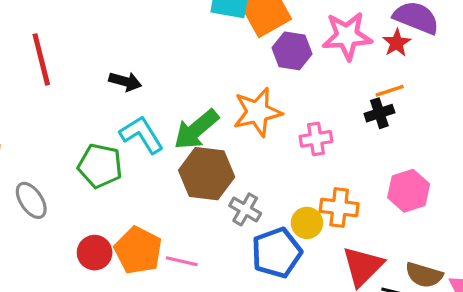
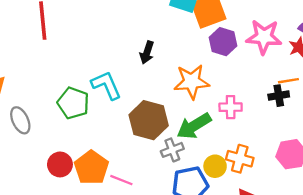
black arrow: (125, 81) -> (147, 52), moved, turned 85
green arrow: (196, 129) -> (194, 126), moved
gray cross: (245, 209) -> (172, 150), turned 30

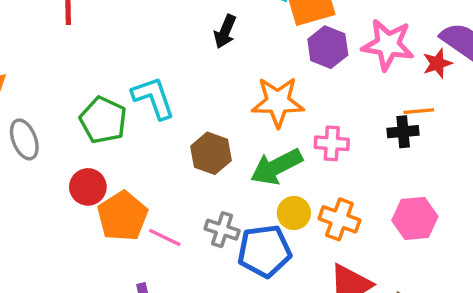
black arrow: (147, 52) -> (225, 32), moved
brown hexagon: (149, 120) -> (211, 153), size x0.7
gray cross: (172, 150) -> (222, 230), moved, turned 35
red circle: (60, 164) -> (88, 187), moved
yellow circle: (215, 166) -> (294, 213), moved

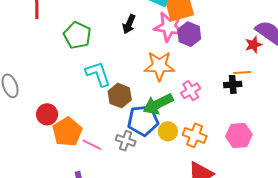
pink star: (388, 45) -> (169, 27), moved
cyan L-shape: (153, 98) -> (98, 74), moved
green pentagon: (103, 120) -> (77, 35), moved
pink cross: (332, 143) -> (191, 91), turned -36
blue pentagon: (264, 251) -> (143, 120), moved

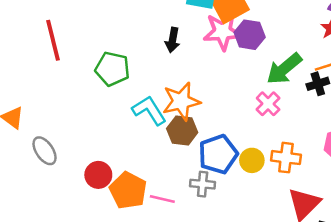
orange star: (159, 66) -> (181, 101), moved
green arrow: (158, 104) -> (284, 69), moved

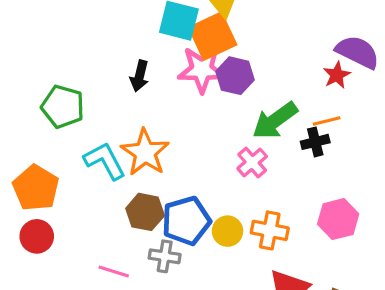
orange star: (181, 101) -> (145, 152), turned -30
brown hexagon: (182, 131) -> (145, 212), moved
orange pentagon: (128, 190) -> (36, 188), moved

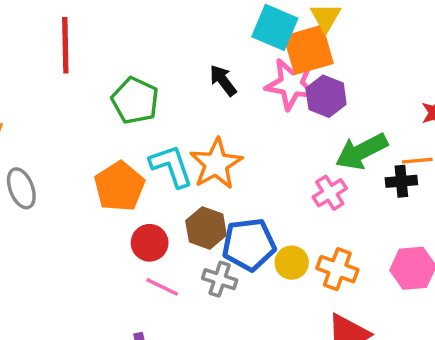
black arrow: (140, 76) -> (223, 80), turned 120
orange pentagon: (36, 188) -> (119, 186), moved
red circle: (37, 236) -> (150, 243), moved

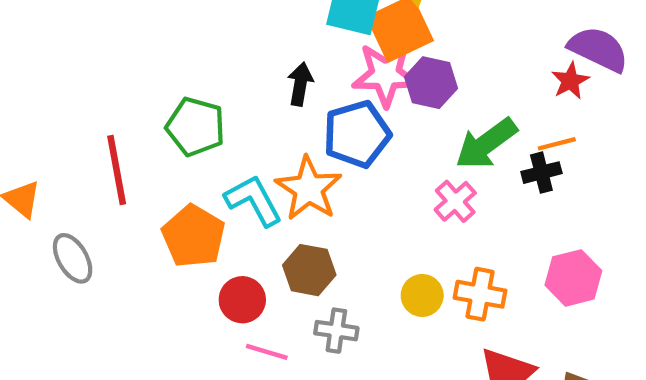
red line: (65, 45) -> (117, 170), moved
black arrow: (223, 80) -> (300, 84), turned 56
blue pentagon: (249, 244) -> (357, 134), moved

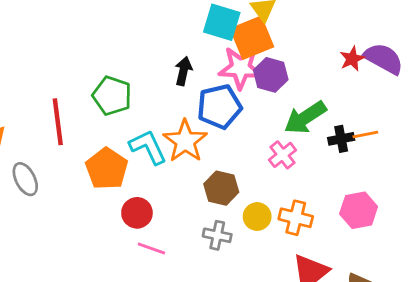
red star: (570, 81) -> (352, 59), moved
orange line: (557, 144) -> (365, 134), moved
brown hexagon: (309, 270) -> (221, 188), moved
gray cross: (336, 331) -> (217, 235), moved

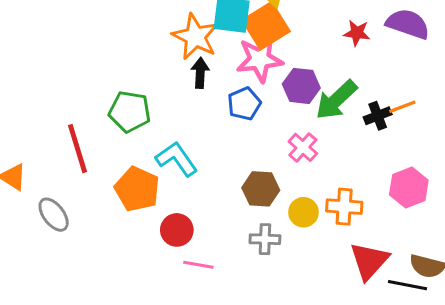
red star: (352, 59) -> (357, 33), moved, turned -30
purple hexagon: (271, 75) -> (301, 86), moved
blue pentagon: (219, 107) -> (244, 104), size x0.7
orange star: (185, 141) -> (195, 37), moved
pink cross: (283, 155) -> (303, 147), moved

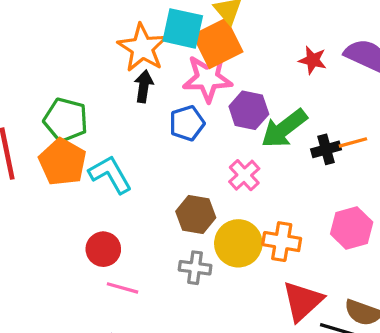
orange pentagon: (137, 189) -> (63, 162), moved
yellow circle: (303, 212) -> (238, 243), size x1.5

